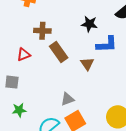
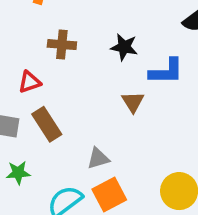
black star: (89, 24) -> (124, 47), moved
brown rectangle: (59, 52) -> (47, 124), moved

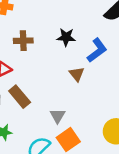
blue L-shape: (166, 71) -> (97, 50), turned -30
gray triangle: (98, 158) -> (58, 116), turned -35

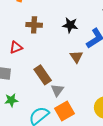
brown rectangle: (20, 97) -> (43, 75), moved

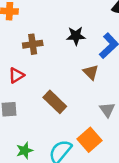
gray triangle: (57, 90) -> (107, 110), moved
green star: (11, 100) -> (25, 151), moved

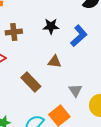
brown triangle: (91, 72) -> (55, 62), moved, turned -40

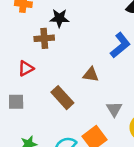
black star: (51, 26) -> (59, 18), moved

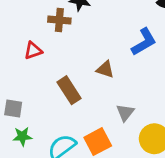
gray square: (16, 102) -> (13, 109), moved

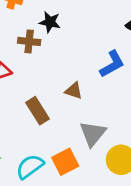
gray triangle: (125, 113) -> (93, 134), size x1.5

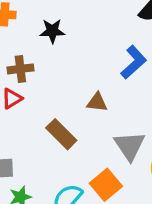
brown cross: (29, 41) -> (20, 69), moved

